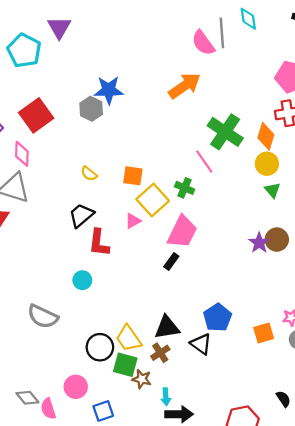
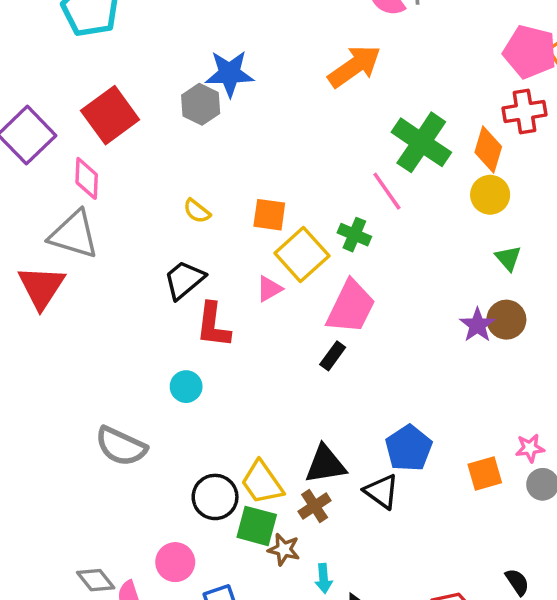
green triangle: (272, 190) -> (508, 258), moved

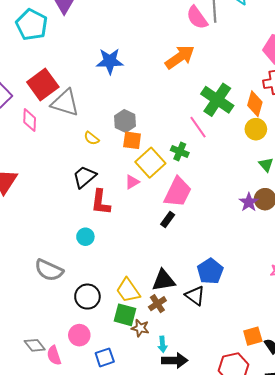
gray hexagon: (201, 104) -> (125, 121), moved
gray triangle: (74, 235) -> (65, 103), moved
orange square: (485, 473) -> (253, 336), moved
black circle: (215, 497) -> (87, 297), moved

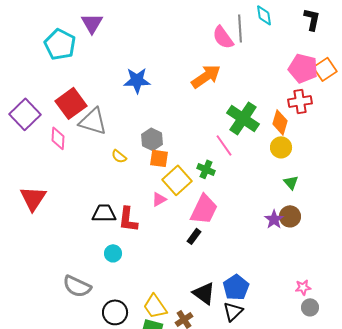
black trapezoid: (84, 177) -> (104, 213), moved, turned 40
black triangle: (164, 280) -> (204, 293), moved, turned 45
black triangle: (195, 296) -> (233, 311), moved, turned 40

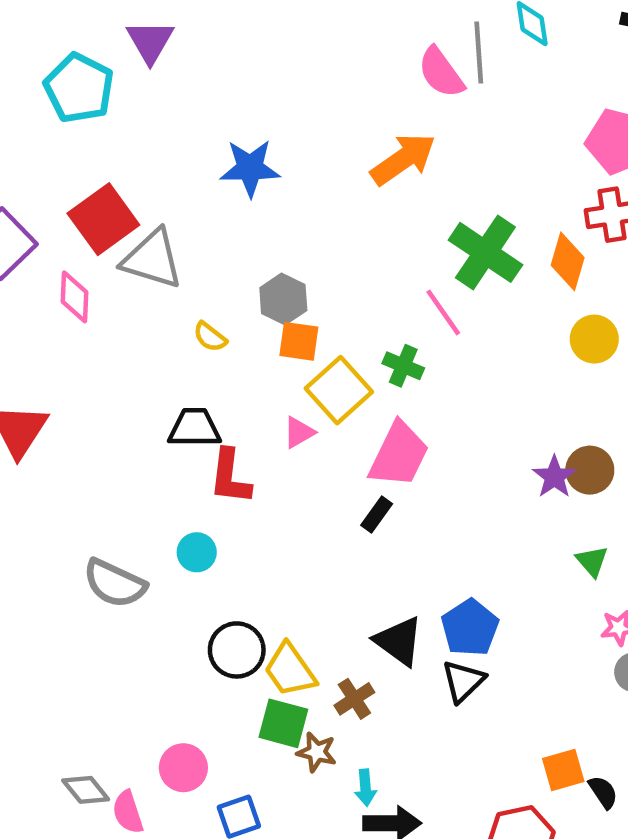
yellow circle: (281, 147) -> (594, 339), moved
green triangle: (291, 182) -> (592, 561), moved
black trapezoid: (104, 213) -> (194, 428), moved
gray semicircle: (77, 286) -> (115, 583), moved
black circle: (115, 312) -> (237, 650), moved

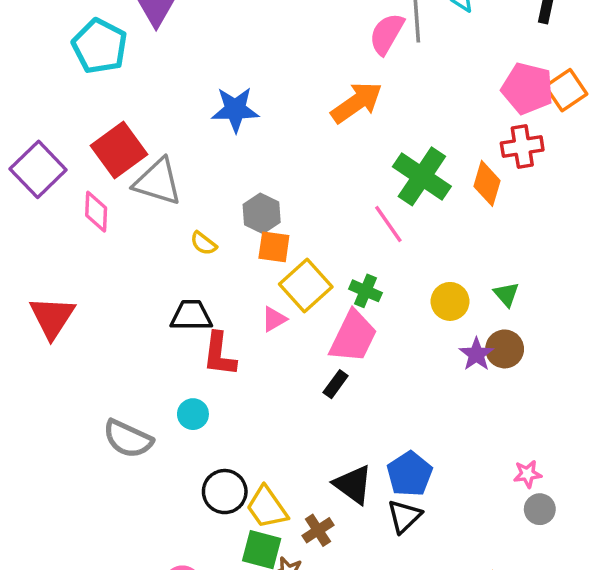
pink semicircle: (441, 73) -> (387, 34), turned 66
yellow circle: (594, 339) -> (450, 301), moved
green cross: (403, 366) -> (366, 291), moved
green triangle: (592, 561) -> (506, 294), moved

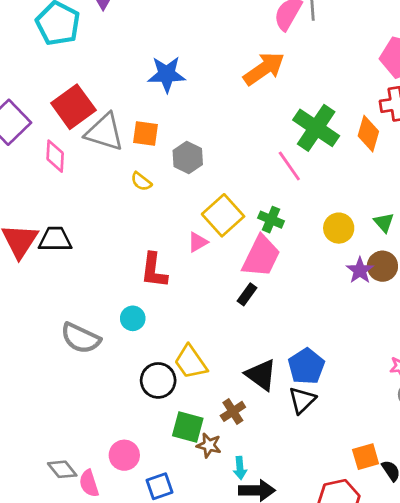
orange square: (274, 247) -> (145, 134), moved
black trapezoid: (191, 316) -> (55, 239), moved
yellow trapezoid: (267, 507) -> (191, 362), moved

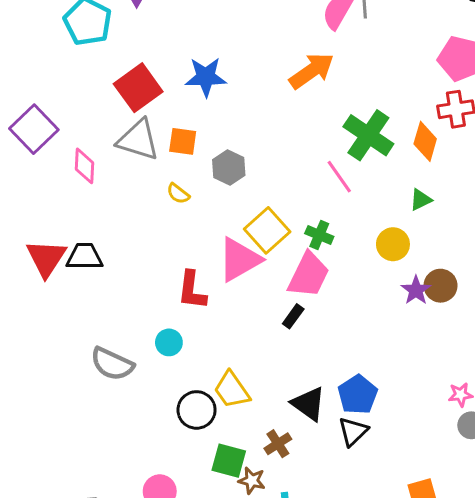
red square: (73, 107) -> (138, 88), moved
green triangle: (384, 222) -> (421, 200), moved, turned 45
pink triangle: (198, 242) -> (239, 260), size x2.0

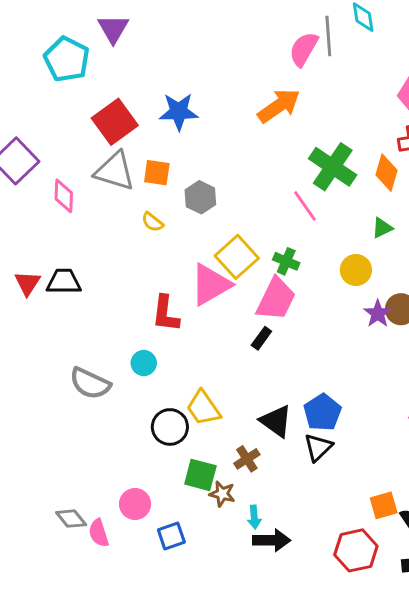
red triangle: (46, 258) -> (27, 283), size x0.7

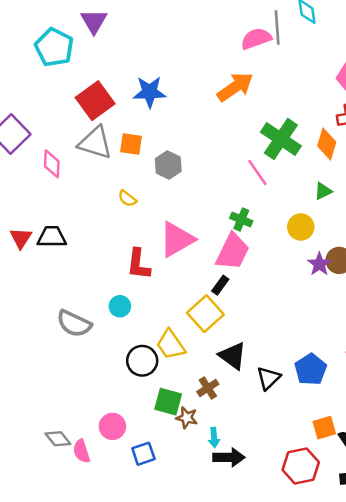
pink semicircle: (304, 49) -> (256, 39), turned 40
yellow semicircle: (152, 222) -> (127, 198), moved
yellow square: (237, 257) -> (205, 314), moved
blue pentagon: (322, 412) -> (311, 369), moved

